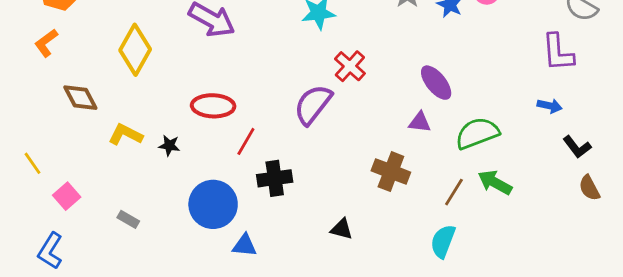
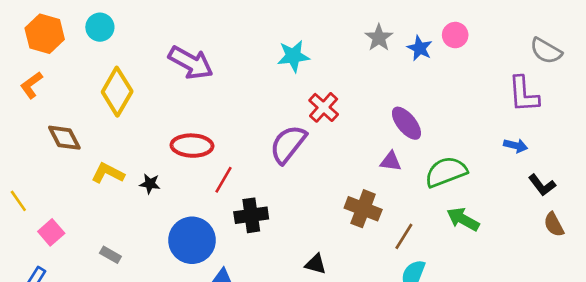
brown line: (454, 192) -> (404, 236), moved

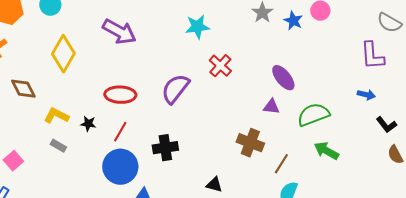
purple semicircle: (288, 144) -> (175, 89), moved
red line: (224, 180) -> (120, 132), moved
gray rectangle: (110, 255) -> (58, 146), moved

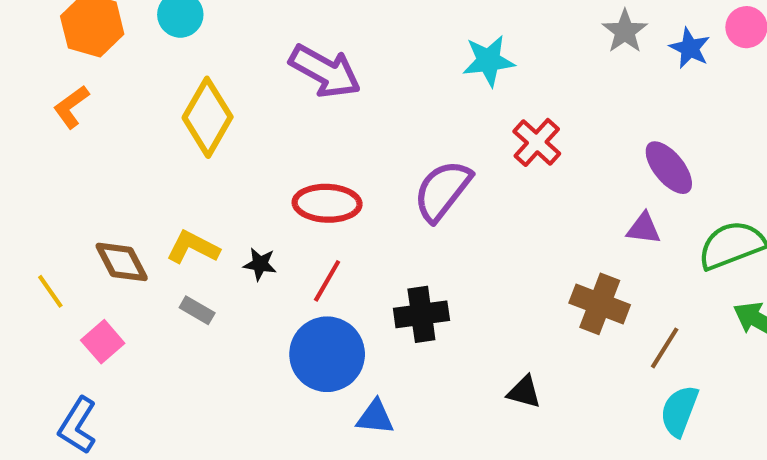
brown diamond: (23, 89) -> (122, 262), moved

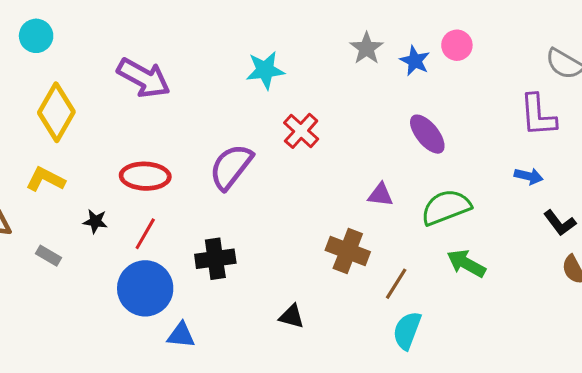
purple ellipse: (669, 168) -> (427, 134), moved
yellow L-shape: (193, 247) -> (45, 179), moved

